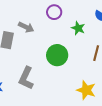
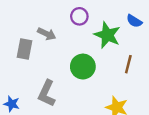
green star: (78, 28) -> (107, 35), size x1.6

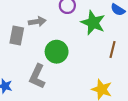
gray arrow: (47, 34) -> (37, 22), turned -35
green circle: (83, 67) -> (57, 52), moved

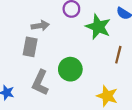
gray rectangle: (17, 36) -> (30, 47), moved
green circle: (57, 52) -> (70, 69), moved

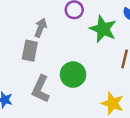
gray arrow: (40, 26) -> (41, 28), turned -60

